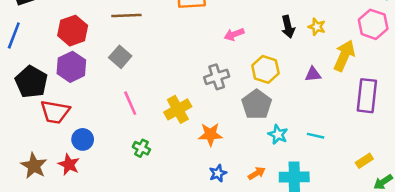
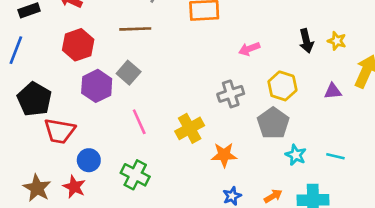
purple hexagon: (71, 67) -> (97, 86), moved
green cross: (141, 148) -> (135, 175), moved, size x1.5

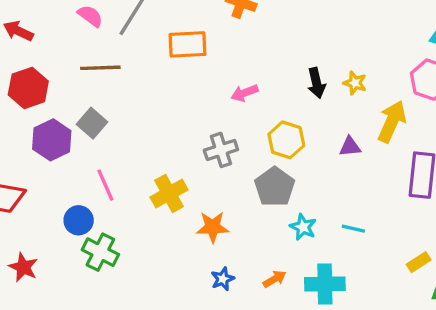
blue circle: (89, 160) -> (79, 220), moved

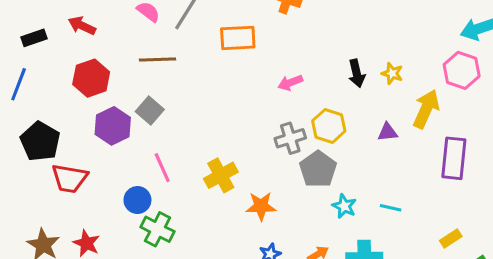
gray cross: (221, 150) -> (290, 138), moved

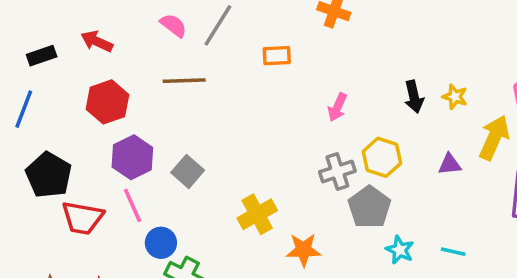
orange rectangle: (238, 38) -> (277, 56), size x0.7
pink arrow: (290, 83) -> (337, 107), turned -45
gray square: (150, 110) -> (188, 171), moved
pink line: (162, 168) -> (132, 205), moved

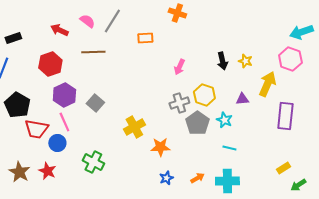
red arrow: (97, 41) -> (59, 30), moved
blue circle: (161, 243) -> (57, 143), moved
cyan star: (400, 250) -> (224, 120), moved
cyan line: (453, 252) -> (229, 148), moved

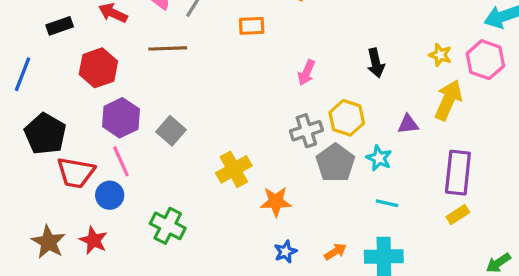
black rectangle: (13, 38) -> (60, 26), moved
yellow star: (245, 61) -> (440, 55), moved
purple rectangle: (285, 116) -> (458, 173), moved
yellow rectangle: (283, 168) -> (458, 215), moved

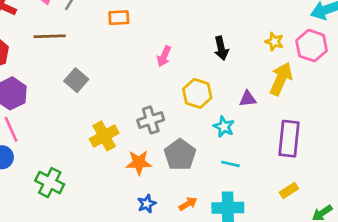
gray square: (171, 131) -> (76, 80), moved
gray cross: (306, 131) -> (151, 120), moved
gray pentagon: (335, 163) -> (180, 155), moved
yellow rectangle: (458, 215) -> (289, 190), moved

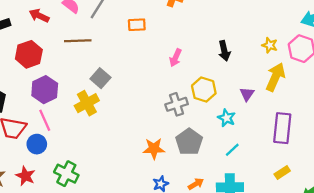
purple triangle: (248, 99) -> (247, 94), turned -49
gray cross: (151, 120) -> (177, 104), moved
yellow cross: (104, 136) -> (87, 103), moved
cyan line: (230, 164) -> (232, 150), turned -56
green cross: (50, 183) -> (66, 174), moved

